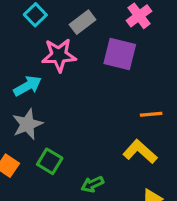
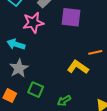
cyan arrow: (28, 86) -> (16, 44), turned -126
yellow L-shape: (140, 152) -> (78, 67), moved

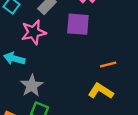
yellow L-shape: (78, 67) -> (101, 91), moved
gray star: (19, 68) -> (32, 86), moved

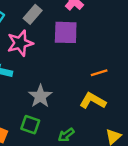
gray star: (32, 86) -> (40, 96), moved

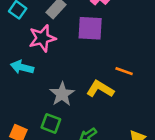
orange line: (99, 73) -> (124, 71), turned 35
yellow L-shape: (93, 101) -> (100, 89), moved

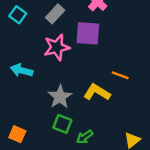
pink star: (42, 38) -> (57, 47), moved
green square: (51, 123) -> (62, 124), moved

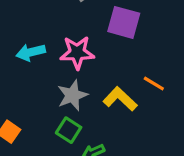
pink star: (57, 47) -> (77, 53), moved
cyan arrow: (22, 70) -> (31, 52), turned -40

